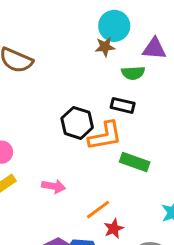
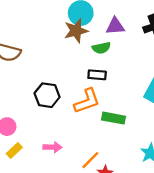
brown star: (105, 47) -> (76, 31), size x1.5
black hexagon: (77, 123) -> (47, 95), moved

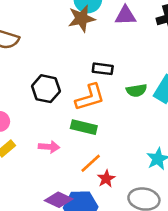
green semicircle: (101, 48) -> (137, 90), moved
green rectangle: (114, 118) -> (84, 127), moved

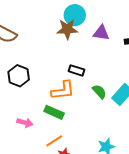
black hexagon: (46, 89) -> (19, 76), moved
green semicircle: (137, 90) -> (99, 92), turned -133

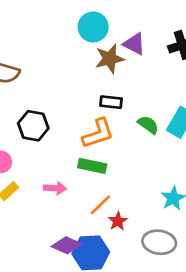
brown star: (67, 29) -> (110, 59), moved
purple triangle: (101, 33) -> (134, 44), turned 30

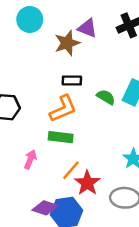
cyan circle: (93, 27) -> (30, 19), moved
pink arrow: (55, 188) -> (30, 159), turned -66
red star: (118, 221) -> (87, 183), size x1.5

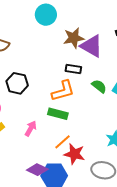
purple triangle: (87, 28) -> (92, 46), moved, size x1.4
red star: (87, 183) -> (74, 154), turned -30

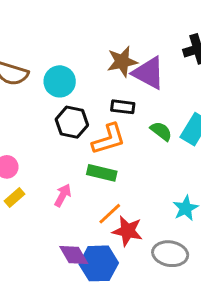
cyan circle: (46, 15) -> (60, 81), moved
black hexagon: (17, 83) -> (72, 122), moved
purple diamond: (37, 170) -> (74, 255), turned 35

